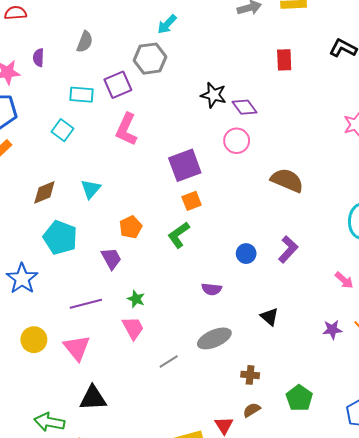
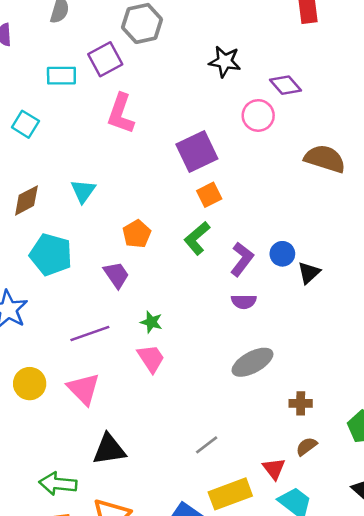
purple diamond: (244, 107) -> (285, 85), moved
cyan square: (62, 130) -> (25, 124), moved
purple L-shape: (288, 249) -> (242, 259), moved
black triangle: (269, 317) -> (309, 273), moved, turned 42
gray line: (169, 361) -> (207, 445), moved

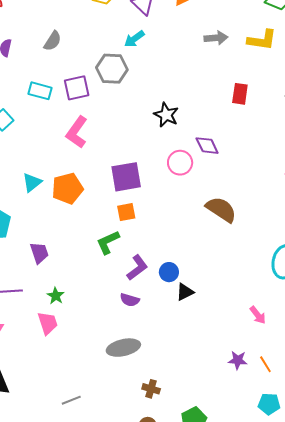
orange pentagon: (137, 234) -> (68, 188), moved, size x1.4

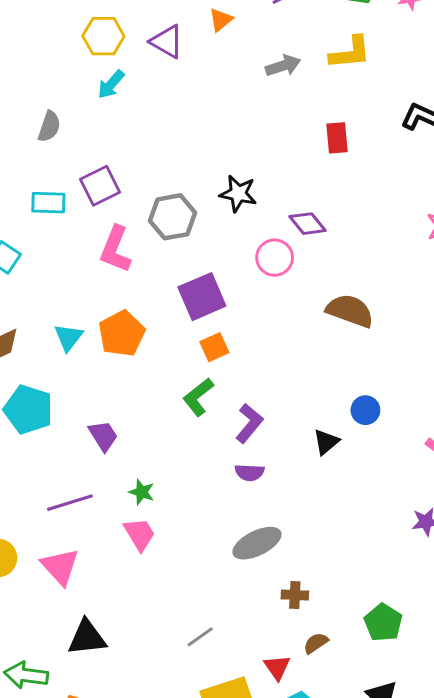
cyan arrow: (134, 39) -> (111, 84), moved
gray hexagon: (112, 69) -> (173, 217), moved
blue circle: (169, 272) -> (365, 410), moved
brown cross: (151, 389) -> (295, 595), moved

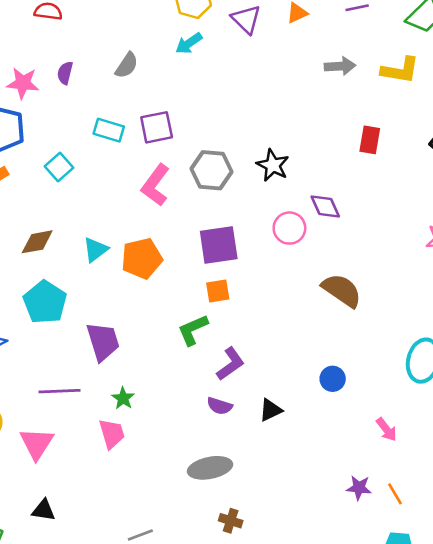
purple trapezoid: (103, 436) -> (103, 342), size x1.4
black triangle: (326, 442) -> (270, 410), moved
black triangle: (87, 638) -> (44, 510), size x0.7

